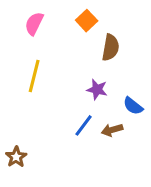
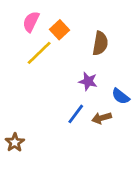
orange square: (87, 21) -> (60, 30), moved
yellow line: (34, 76) -> (39, 53), moved, turned 32

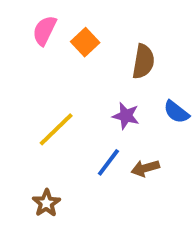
yellow line: (39, 53) -> (56, 129), moved
blue semicircle: (121, 96) -> (176, 112), moved
brown star: (15, 142) -> (46, 203), moved

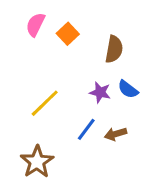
blue semicircle: (176, 112) -> (128, 89), moved
brown star: (46, 203) -> (37, 162), size x1.5

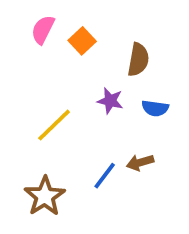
blue semicircle: (128, 89) -> (155, 108), turned -30
purple star: (100, 92) -> (110, 101), moved
blue line: (86, 129) -> (105, 176), moved

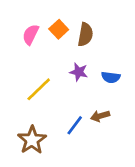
pink semicircle: (43, 30) -> (31, 35), moved
brown semicircle: (138, 60) -> (85, 35), moved

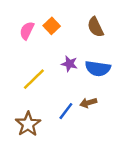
brown semicircle: (85, 35) -> (95, 27), moved, turned 144
blue semicircle: (111, 77) -> (98, 68), size x1.5

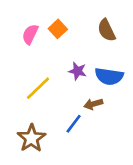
brown arrow: (88, 103) -> (93, 104), moved

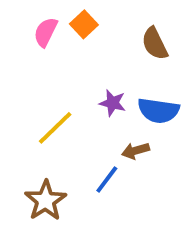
orange square: (58, 29) -> (84, 24), moved
pink semicircle: (30, 34) -> (46, 32), moved

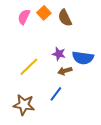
brown semicircle: (155, 44) -> (65, 18), moved
brown arrow: (136, 151) -> (65, 71), moved
brown star: (46, 201) -> (24, 105), turned -30

